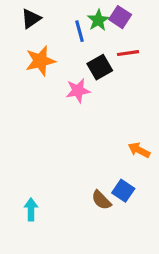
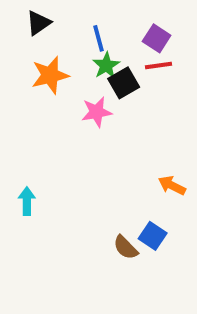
purple square: (120, 17) -> (157, 38), moved
green star: (98, 20) -> (106, 65), moved
cyan arrow: (31, 209) -> (27, 201), moved

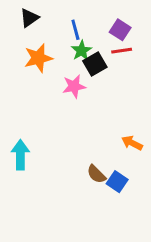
cyan arrow: (27, 201) -> (20, 155), size x1.4
brown semicircle: (126, 247) -> (96, 174), moved

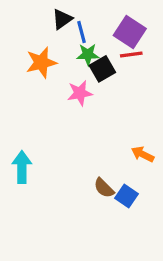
black triangle: (29, 18) -> (62, 19), moved
purple square: (120, 30) -> (130, 32), size x1.4
green star: (81, 51) -> (88, 54), turned 30

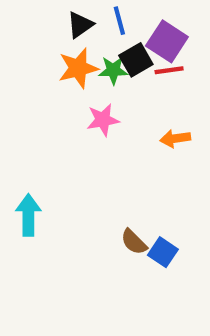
blue line: (81, 32) -> (119, 21), moved
orange star: (41, 63) -> (78, 68), moved
black square: (102, 69) -> (136, 60), moved
orange arrow: (143, 154) -> (175, 138), moved, turned -35

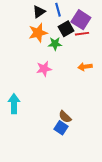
green star: (113, 70) -> (55, 44), moved
pink star: (103, 120) -> (44, 69), moved
blue square: (163, 252) -> (61, 128), moved

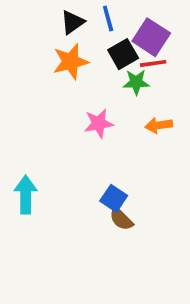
green star: (55, 44) -> (136, 82), moved
pink star: (44, 69) -> (99, 123), moved
blue square: (61, 128) -> (114, 198), moved

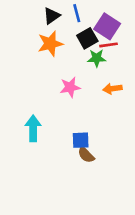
cyan arrow: (26, 195) -> (33, 128), moved
blue square: (114, 198) -> (81, 140), turned -36

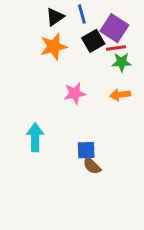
green star: (97, 58) -> (122, 62), moved

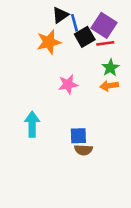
blue line: (82, 14) -> (74, 23), moved
black triangle: (55, 17) -> (60, 15), moved
green star: (122, 62) -> (110, 68), moved, turned -30
brown semicircle: (92, 166) -> (83, 150), turned -42

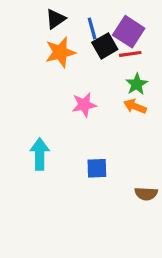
black triangle: (60, 15) -> (56, 19), moved
orange arrow: (109, 86) -> (135, 106), turned 30
brown semicircle: (83, 150) -> (146, 194), moved

